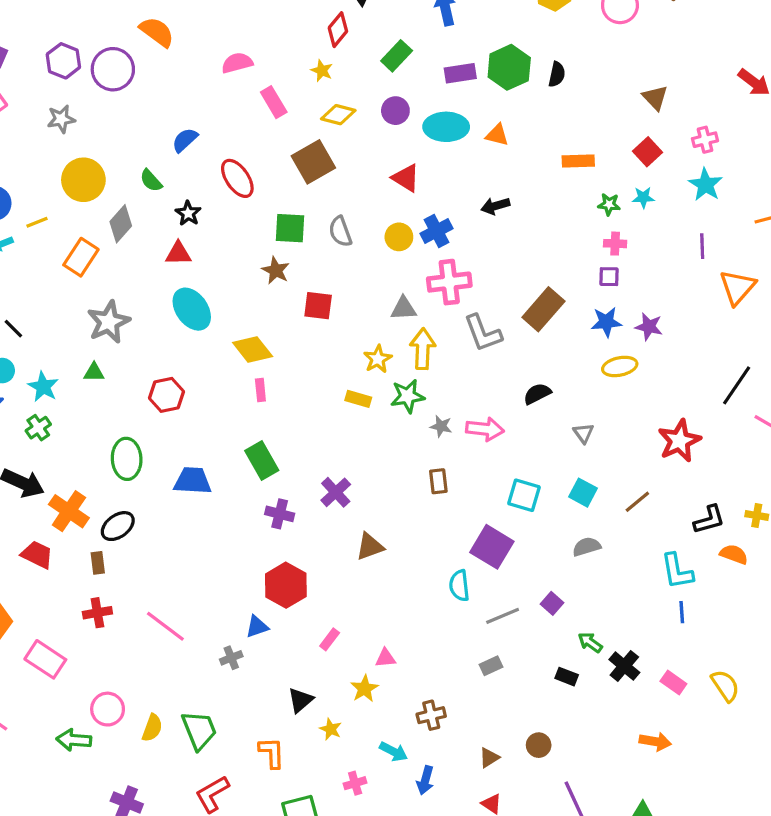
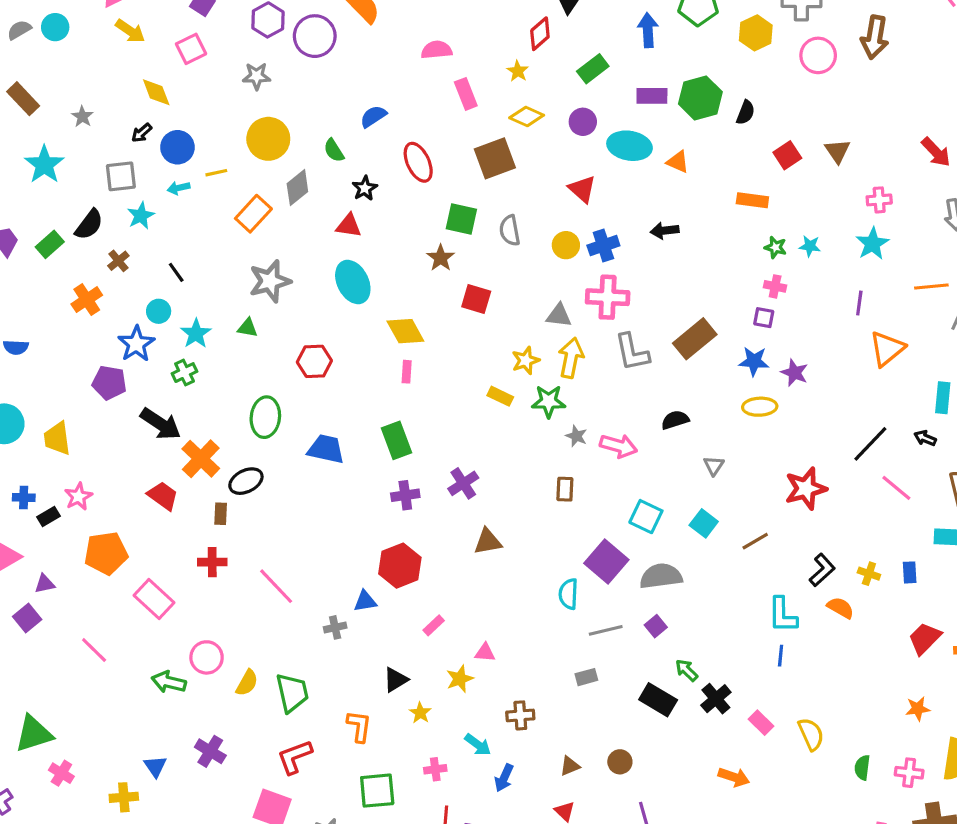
red square: (647, 152) -> (787, 155), moved
purple cross: (280, 514) -> (405, 495), turned -32
black L-shape: (709, 520) -> (822, 570), turned -36
gray semicircle: (587, 547) -> (661, 576), moved, size x1.5
black rectangle: (567, 677) -> (658, 700), size x1.6

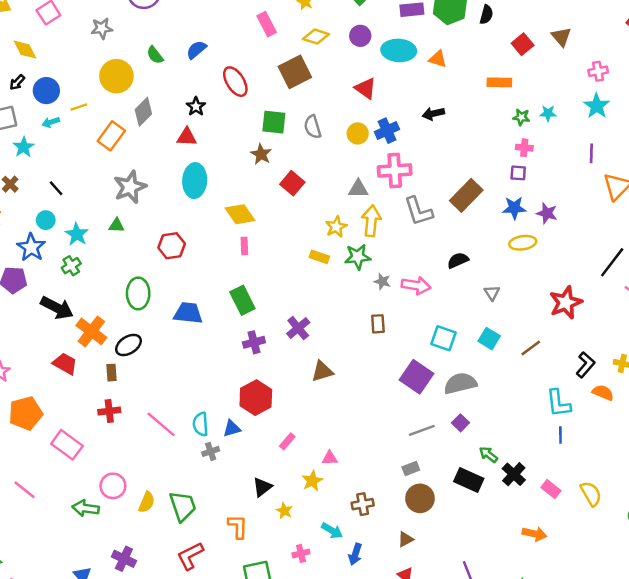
green semicircle: (334, 150) -> (155, 55), moved
cyan ellipse: (353, 282) -> (195, 181), turned 36
red square: (476, 299) -> (292, 183), turned 30
cyan semicircle: (568, 594) -> (200, 424), moved
brown circle: (620, 762) -> (420, 498), moved, size x1.5

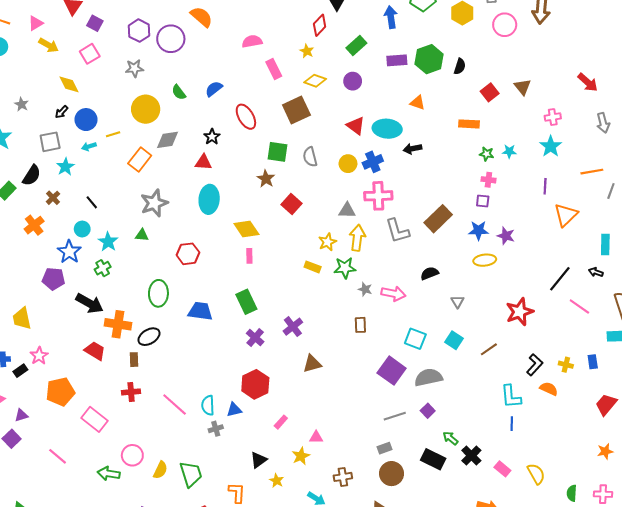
cyan ellipse: (399, 50) -> (387, 129), moved
gray diamond: (143, 112) -> (167, 140), turned 35
orange cross: (91, 331) -> (118, 324), turned -30
purple cross: (254, 342) -> (255, 338), turned -36

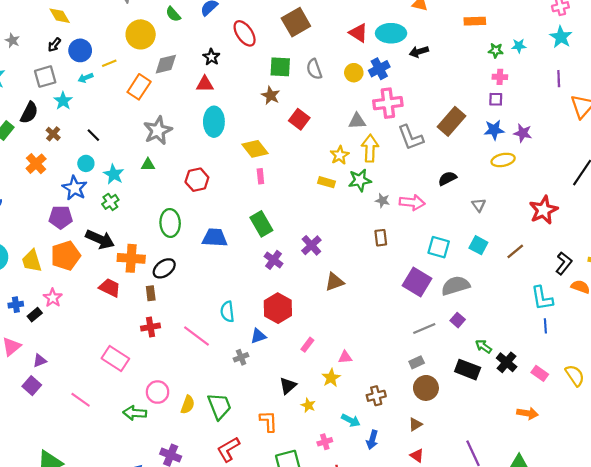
orange pentagon: (60, 392) -> (66, 256), moved
cyan semicircle: (208, 405) -> (227, 312), moved

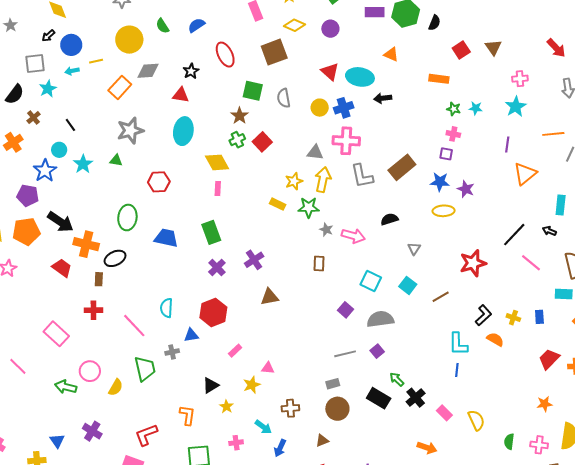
green cross: (110, 202) -> (237, 140), moved
purple square: (417, 282) -> (345, 310), size x0.6
green trapezoid: (219, 406) -> (145, 369), moved

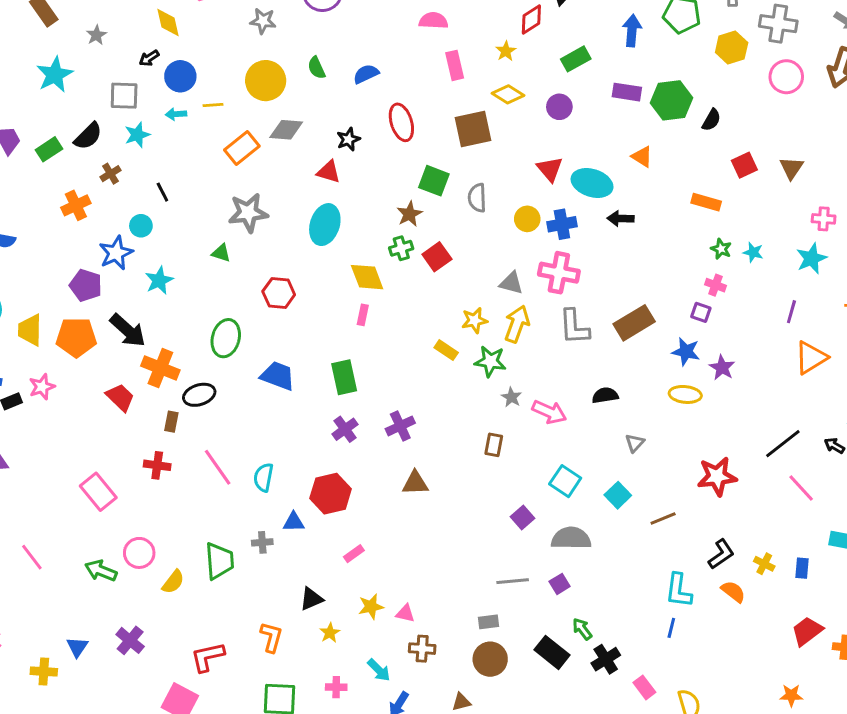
cyan star: (83, 164) -> (159, 280), moved
pink line: (134, 326) -> (218, 467), moved
pink line: (18, 366) -> (32, 557), moved
pink triangle: (268, 368) -> (405, 613), moved

